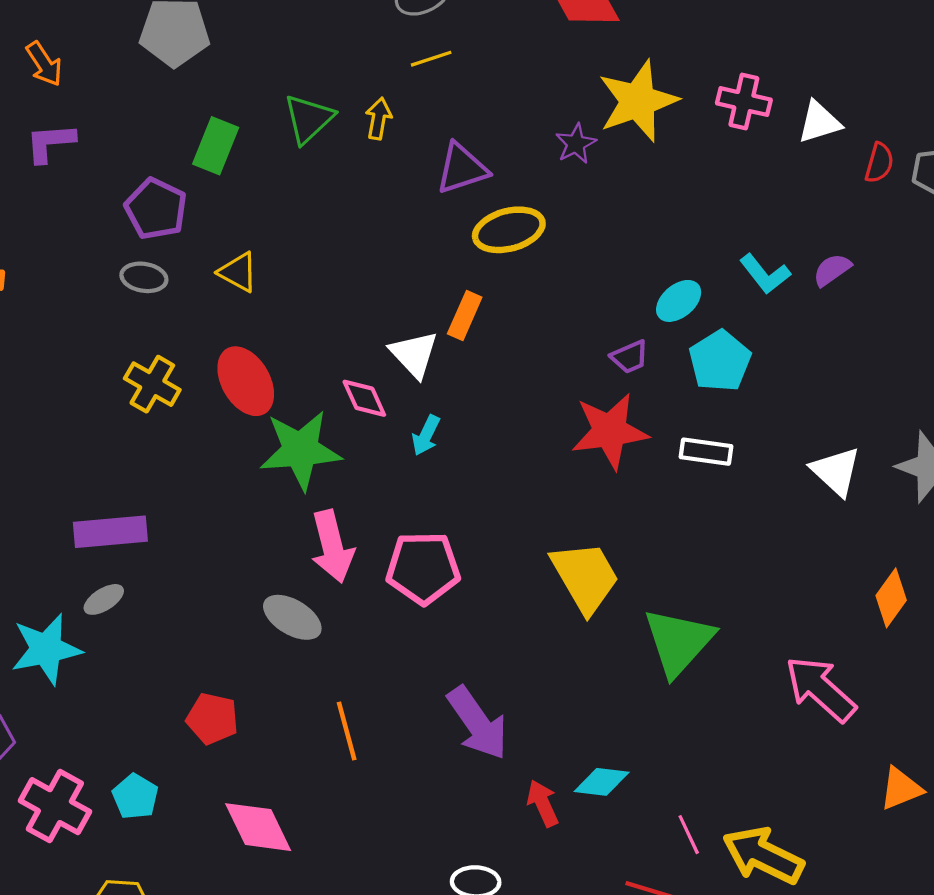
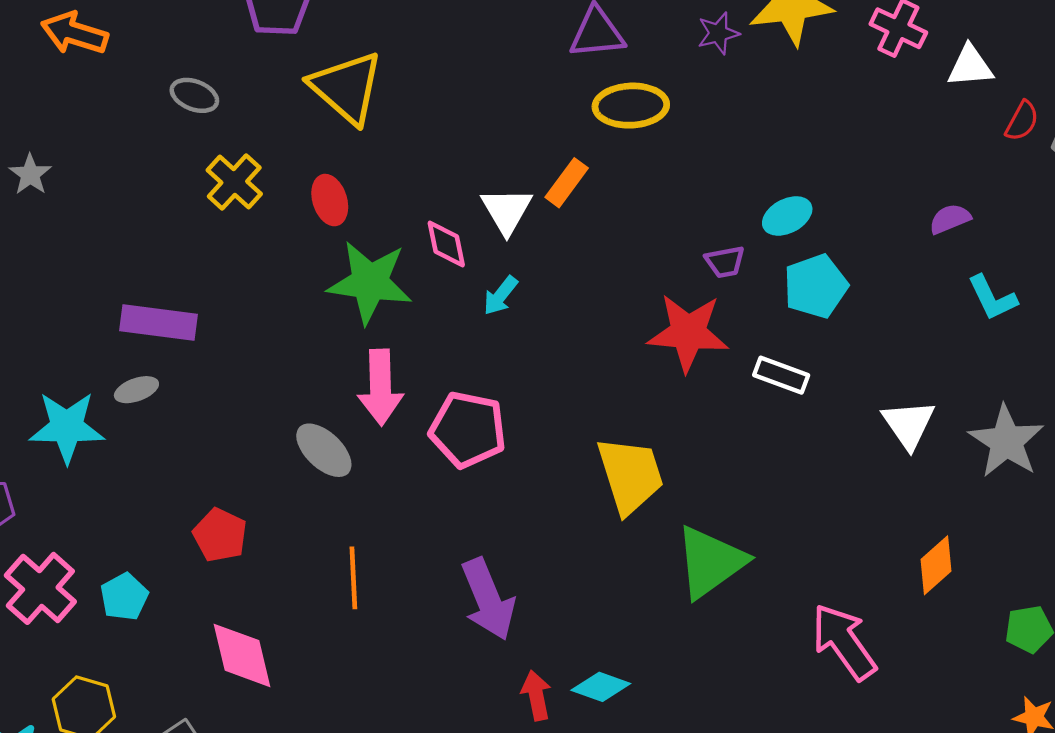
yellow triangle: (238, 272) -> (347, 88), size x1.8
cyan L-shape: (765, 274) -> (992, 298), moved
gray ellipse: (144, 277) -> (194, 95), moved
red ellipse: (246, 381) -> (330, 200), size x0.7

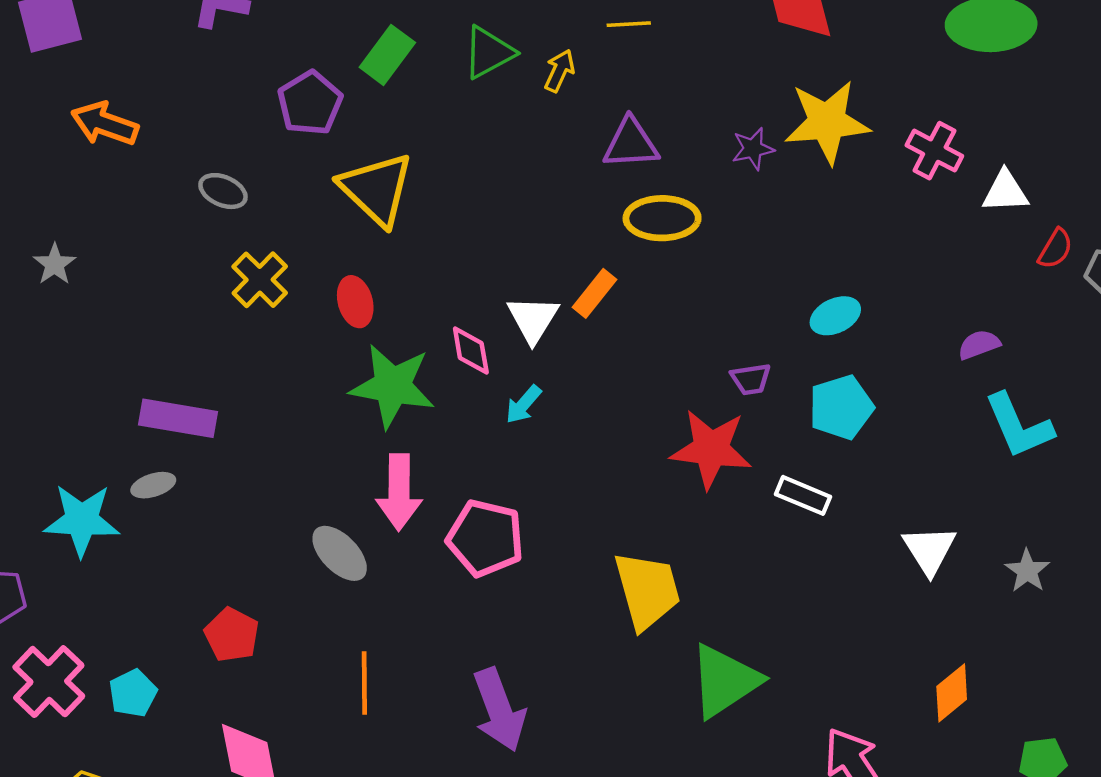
cyan ellipse: (787, 216) -> (835, 316), moved
cyan L-shape: (992, 298) -> (1019, 426), size x1.4
gray star: (1006, 441) -> (1027, 571), size x0.6

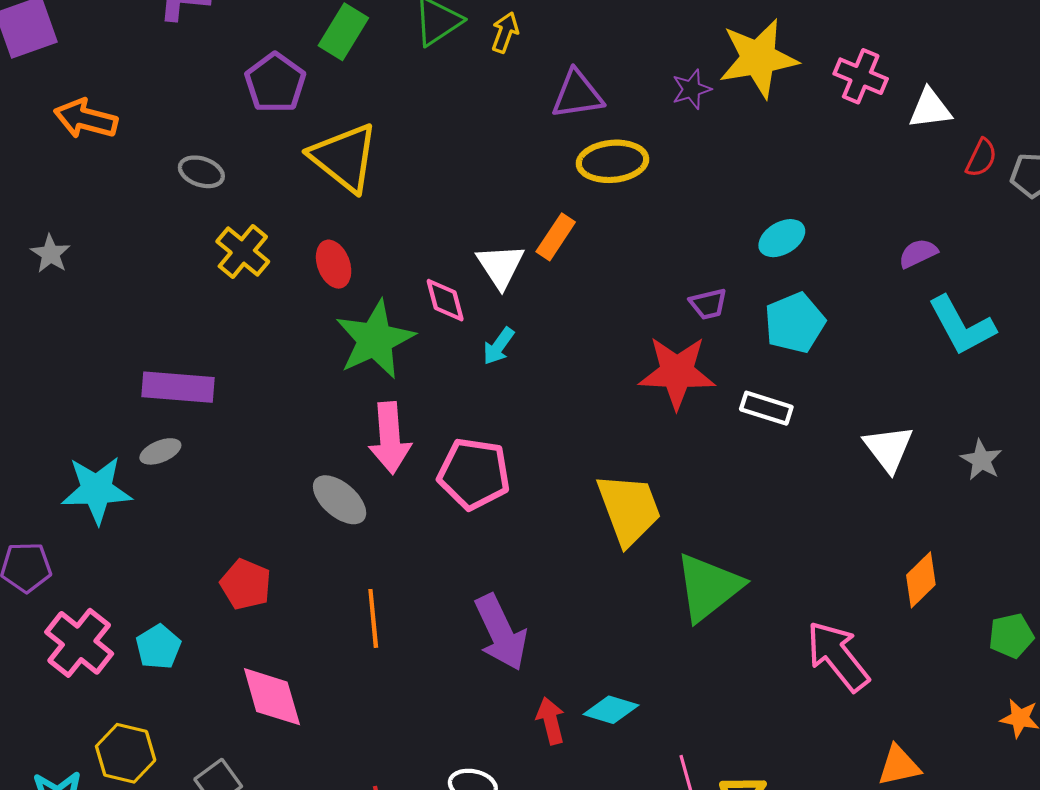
green star: (392, 386) -> (375, 340), turned -30

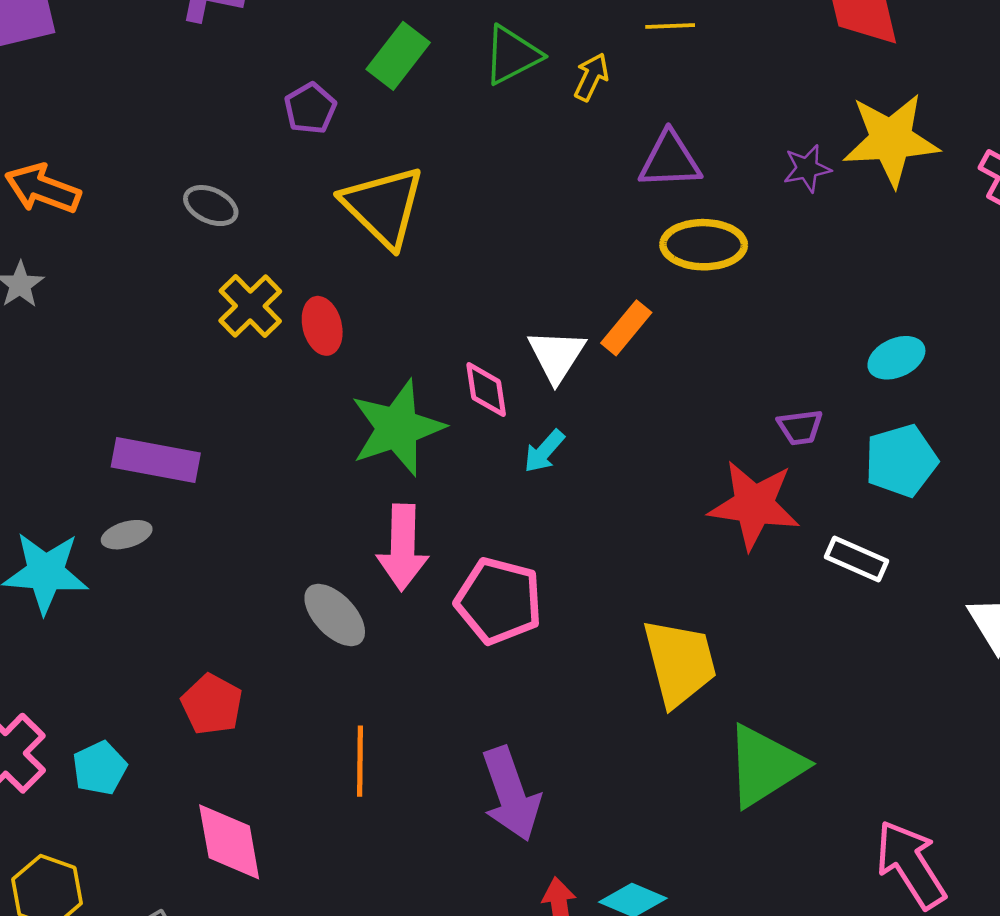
purple pentagon: (275, 83) -> (310, 108), size x0.7
orange arrow: (86, 119) -> (43, 189), moved
red ellipse: (334, 264) -> (322, 326), moved

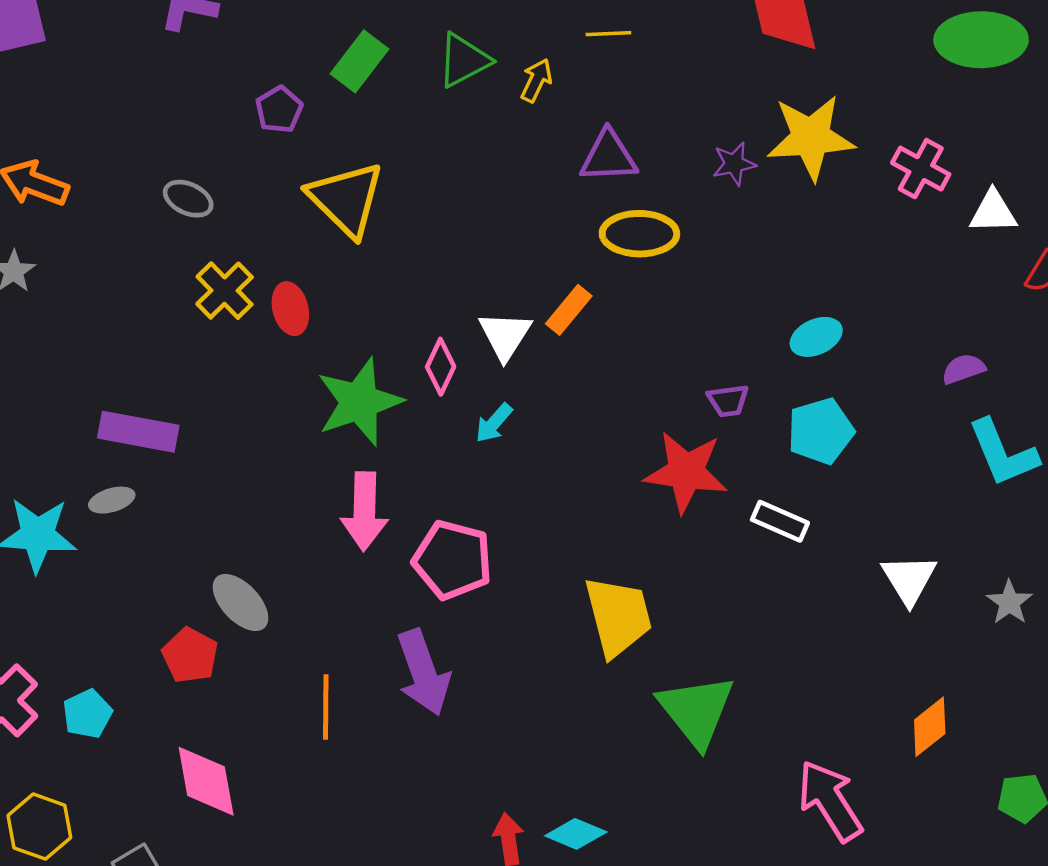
pink diamond: (486, 390) -> (441, 367), turned 34
gray ellipse: (335, 615) -> (240, 603), moved
green triangle: (765, 766) -> (696, 711), turned -36
purple arrow: (511, 794) -> (423, 673), moved

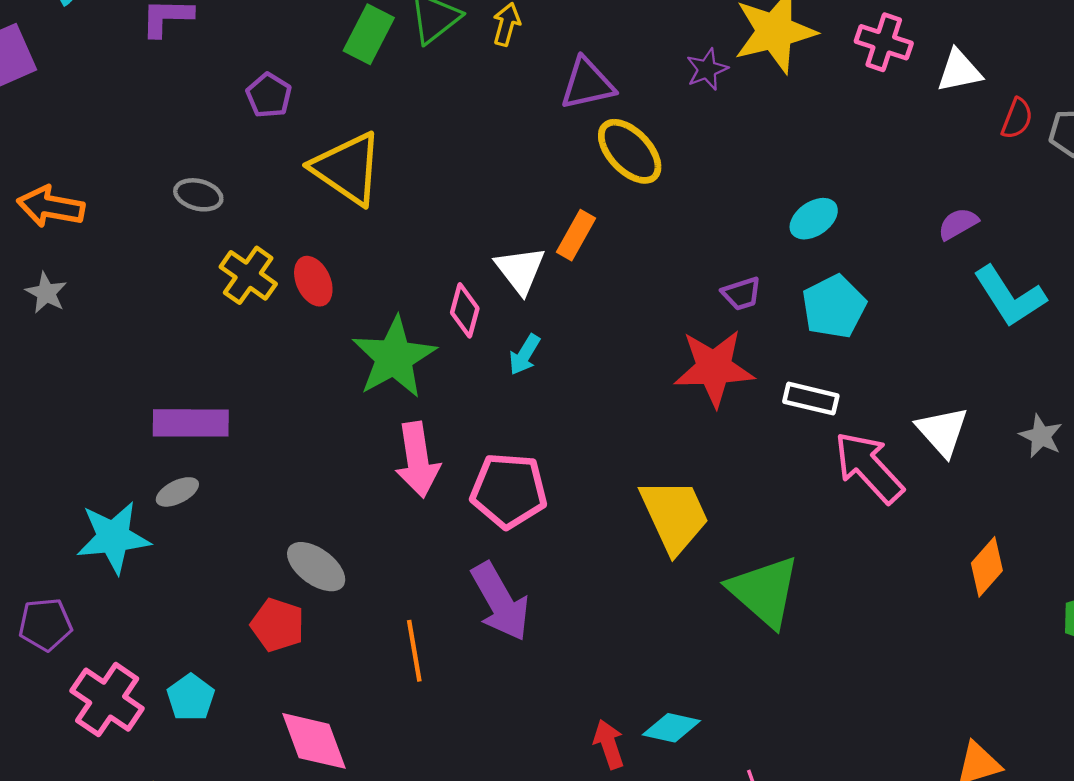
green rectangle: (360, 61) -> (369, 34), moved
yellow ellipse: (639, 234) -> (630, 151), turned 56
pink arrow: (830, 801) -> (869, 467), moved

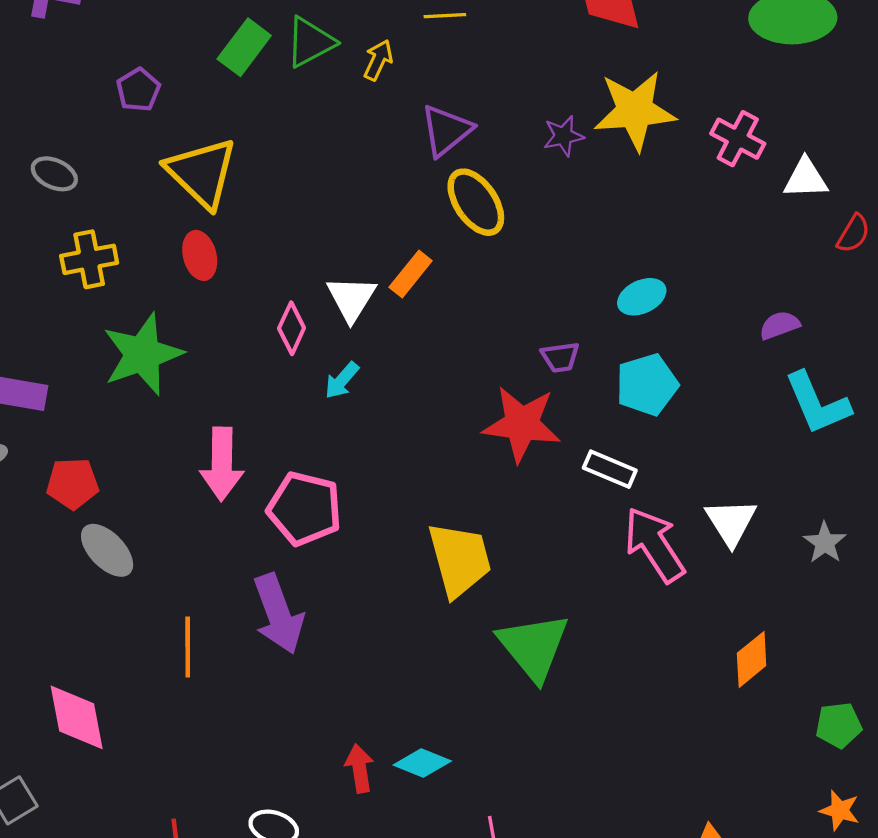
purple triangle: (587, 84) -> (446, 130), turned -36
yellow cross: (248, 275) -> (89, 259), turned 34
red ellipse: (313, 281) -> (200, 255), moved
green star: (394, 357) -> (143, 354), moved
red pentagon: (277, 625) -> (73, 483), moved, turned -30

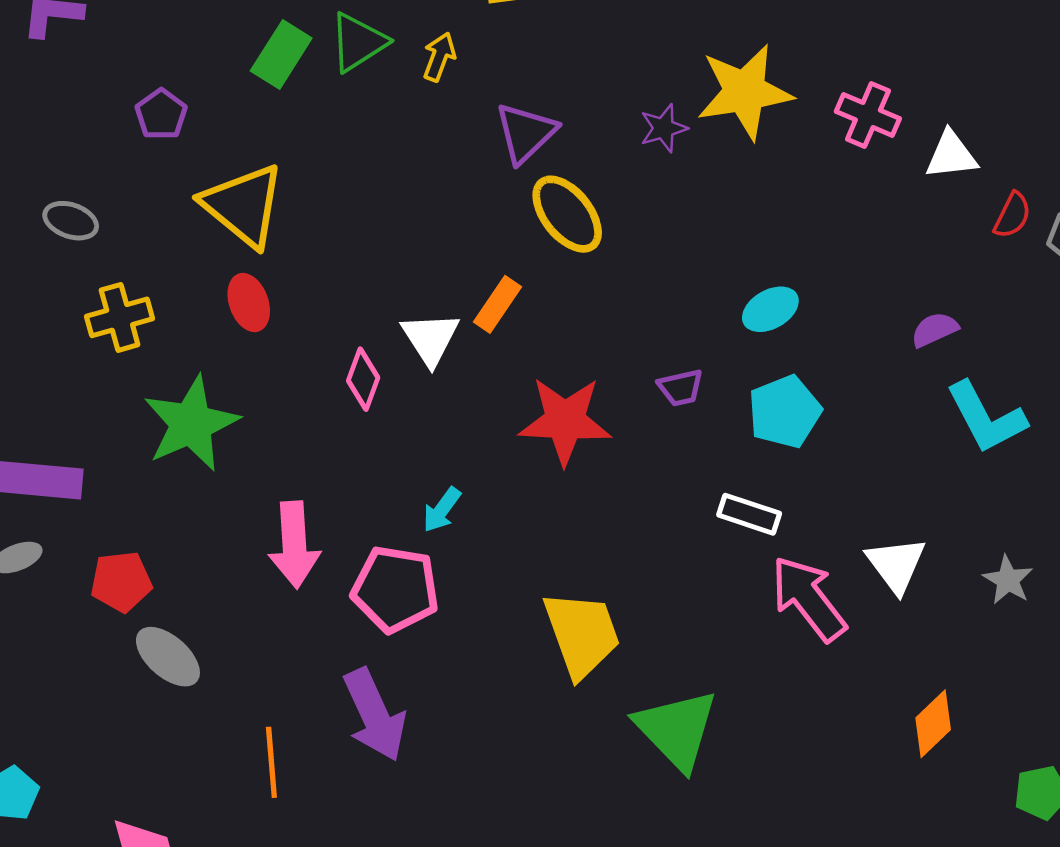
cyan arrow: (342, 380) -> (442, 510), moved
red star: (522, 424) -> (565, 421), moved

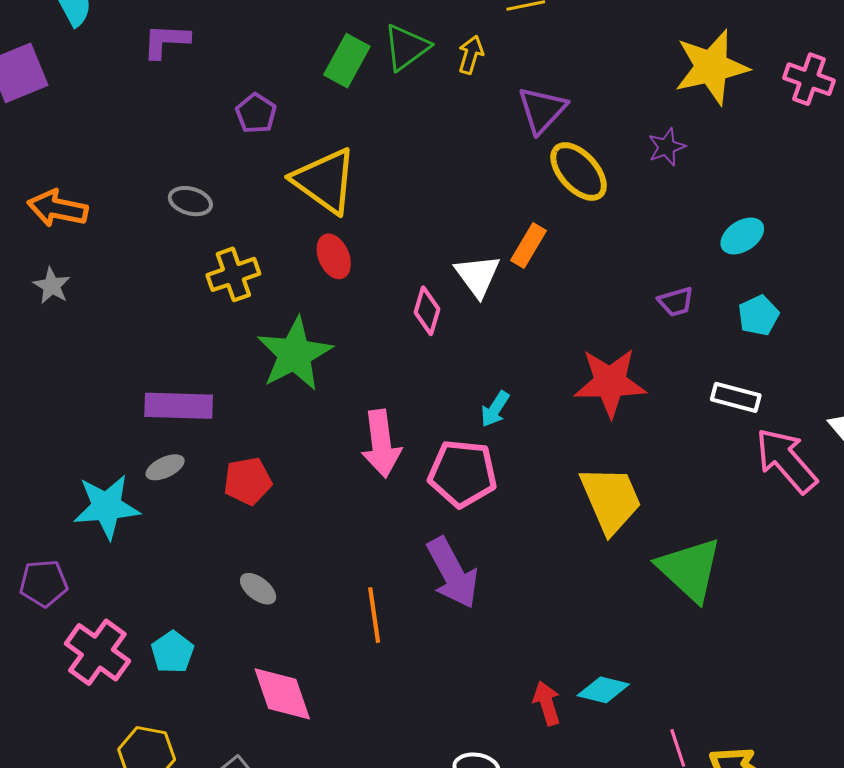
purple star: (663, 128) -> (667, 147), moved
cyan pentagon: (785, 412) -> (758, 315), size x0.7
red star: (565, 421) -> (610, 382), moved
gray ellipse: (168, 657) -> (258, 589), moved, size x0.7

